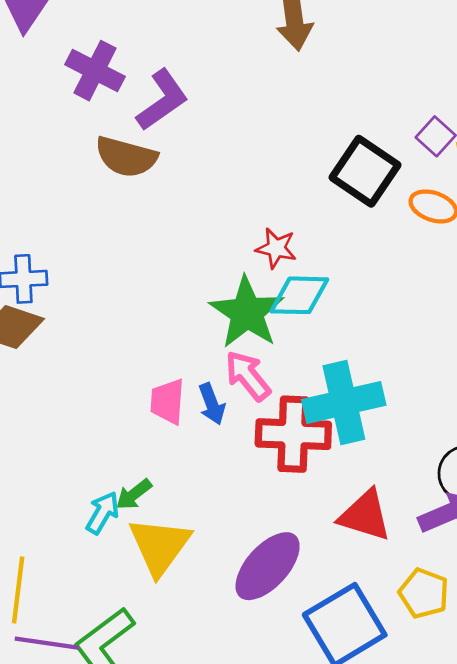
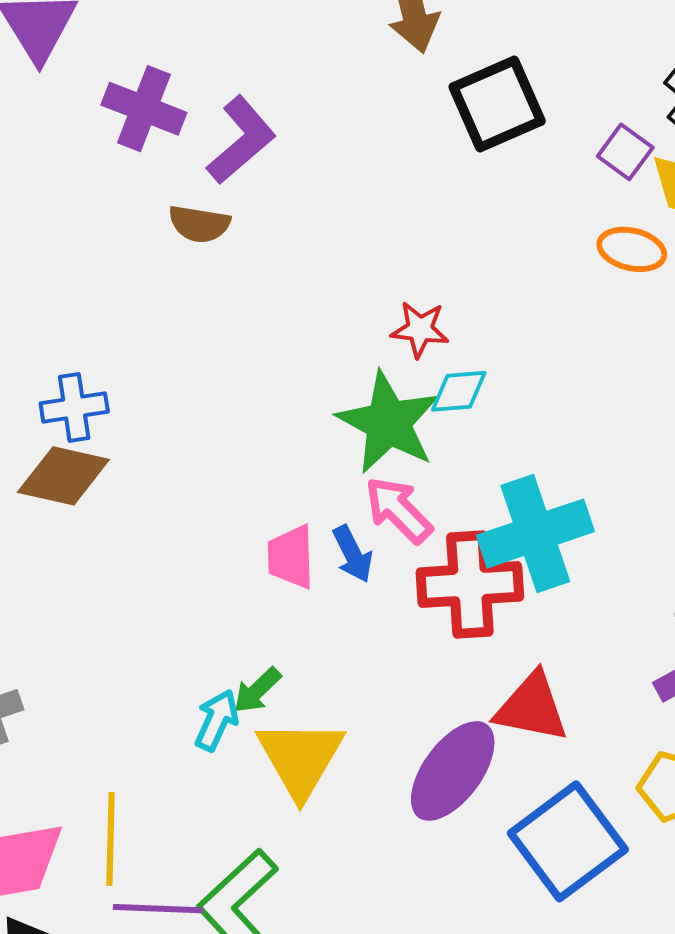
brown semicircle: (126, 157) -> (199, 224), size x0.7
black square: (365, 171) -> (497, 104), moved, turned 38
cyan diamond: (299, 295) -> (459, 391), size x0.7
red triangle: (365, 515) -> (532, 707), moved

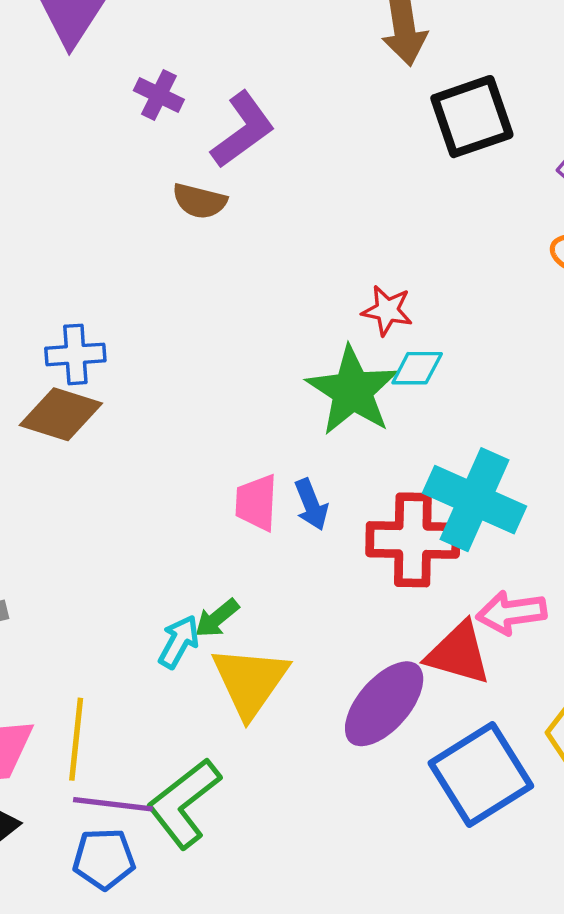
purple cross: (144, 109) -> (159, 95), size x0.7
pink arrow: (398, 510) -> (511, 613), moved, turned -58
cyan cross: (535, 533) -> (475, 500), turned 38

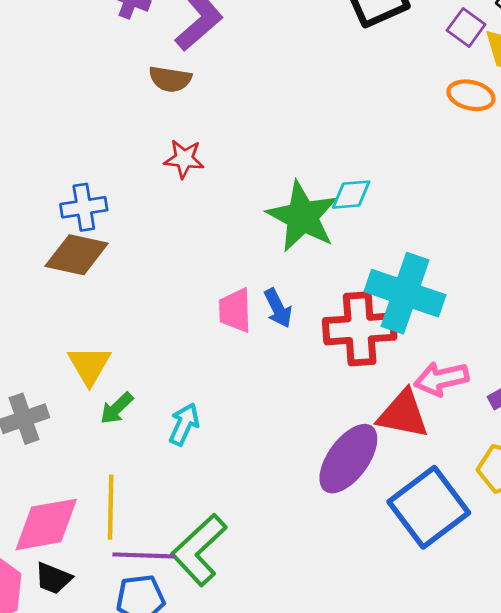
red star: (387, 310) -> (184, 159), moved
green arrow: (217, 618) -> (117, 408), moved
yellow triangle: (250, 681) -> (89, 365), moved, size x0.7

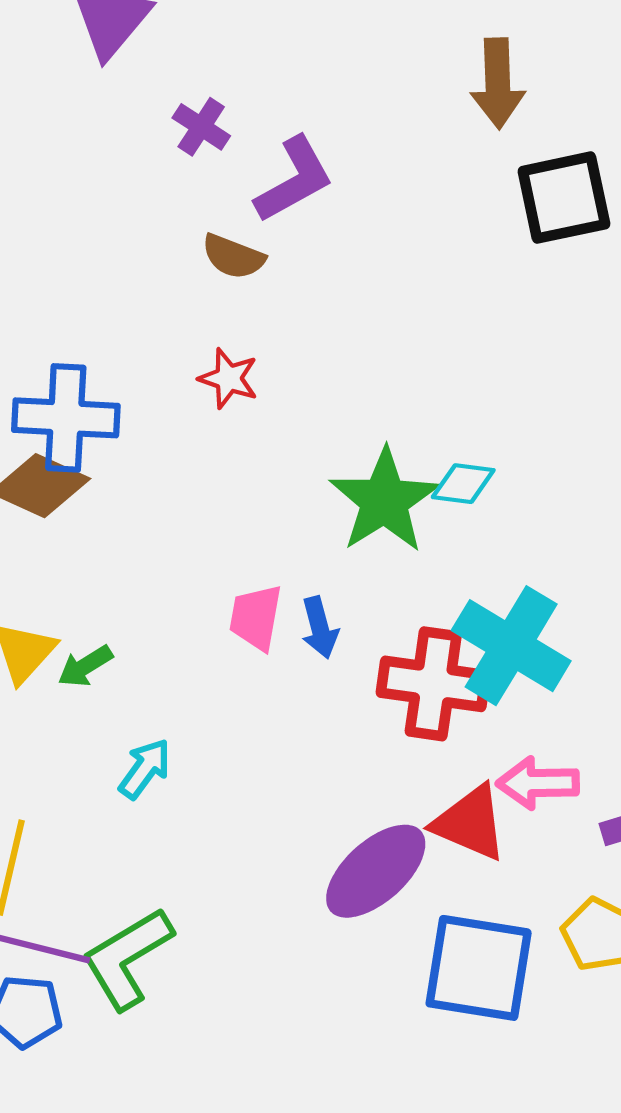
blue cross: (84, 207) -> (66, 418), size x1.5
green arrow: (117, 408) -> (85, 666), moved
blue square: (429, 507) -> (479, 968), turned 34

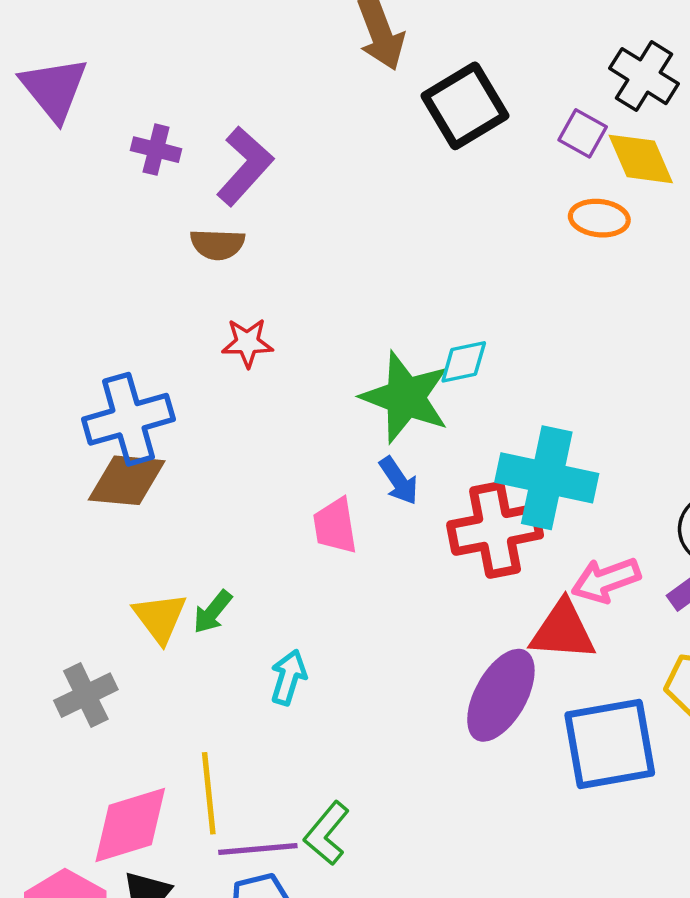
blue arrow: (320, 628) -> (399, 481), moved
green L-shape: (127, 958) -> (327, 833), size x0.7

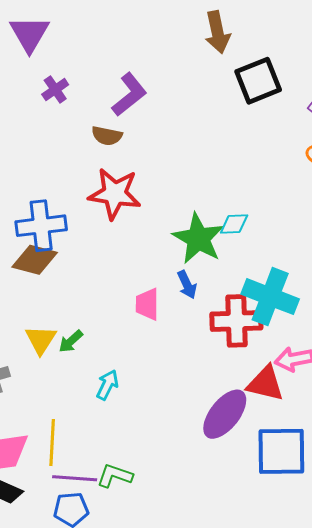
purple cross: (156, 150) -> (55, 89), moved, turned 32
red star: (247, 343) -> (115, 194), size x1.8
green L-shape: (327, 833) -> (115, 476), turned 60

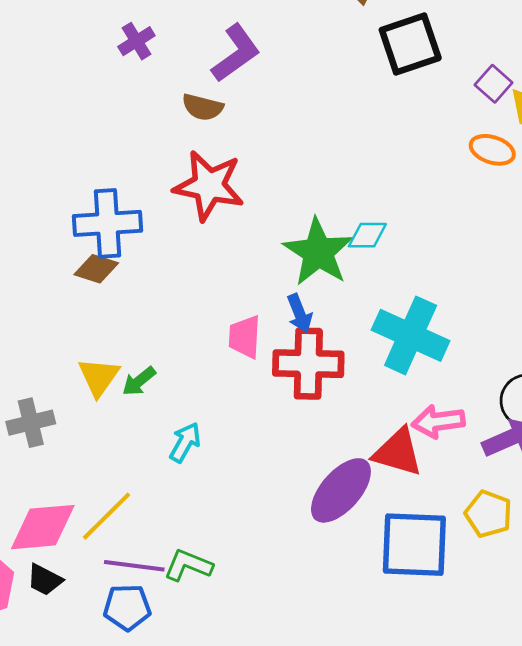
brown diamond: (35, 260) -> (96, 269), size x0.7
red cross: (236, 321) -> (308, 364), moved
yellow line: (52, 443) -> (107, 516), turned 39

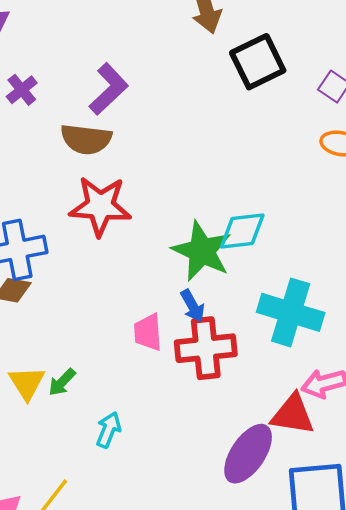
brown semicircle: (203, 107) -> (86, 139), size x1.4
cyan diamond: (367, 235) -> (242, 231), size x1.4

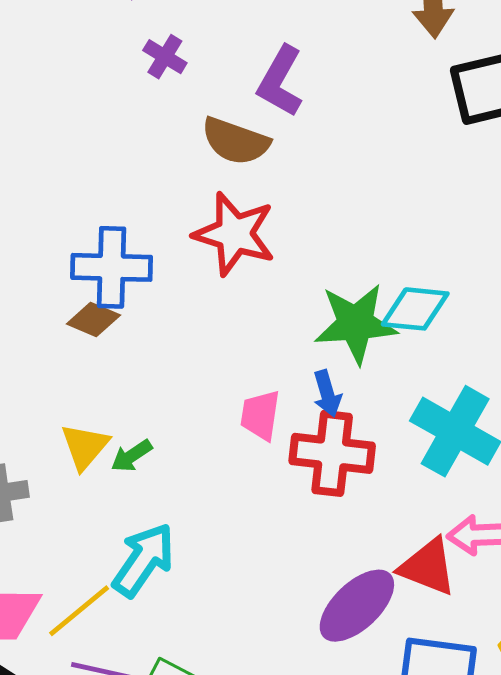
purple L-shape: (109, 89) -> (280, 81), turned 150
purple cross: (22, 90) -> (165, 57), turned -32
green star: (202, 251) -> (356, 324), turned 30
cyan arrow: (108, 430) -> (144, 560), moved, size x1.6

